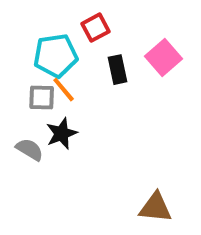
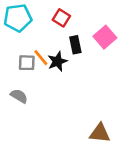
red square: (96, 28) -> (61, 18), turned -30
cyan pentagon: (56, 56) -> (18, 18), moved
black star: (62, 133) -> (57, 61), moved

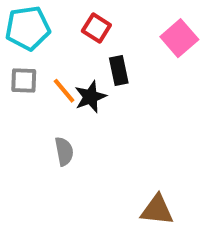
pink square: (105, 37) -> (179, 38), moved
gray square: (27, 63) -> (24, 81), moved
gray semicircle: (19, 96) -> (64, 151), moved, turned 48

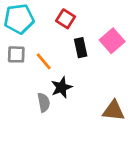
pink square: (179, 38) -> (112, 41), moved
black star: (90, 97) -> (61, 87), moved
brown triangle: (157, 210) -> (114, 111), moved

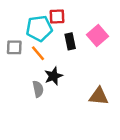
cyan pentagon: (19, 19) -> (39, 28), moved
red square: (66, 19) -> (57, 16), turned -35

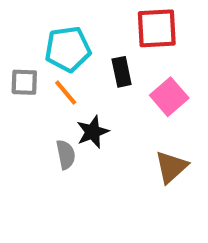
red square: (57, 16) -> (157, 28), moved, size x1.5
pink square: (97, 35) -> (169, 97), moved
brown triangle: (99, 96) -> (171, 167), turned -48

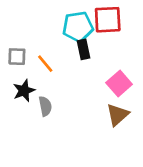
cyan pentagon: (68, 49) -> (78, 27), moved
pink square: (169, 97) -> (119, 84), moved
black star: (93, 132) -> (24, 91), moved

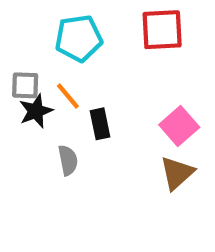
cyan pentagon: (78, 27) -> (79, 38), moved
black rectangle: (84, 49) -> (100, 124), moved
black star: (24, 91) -> (36, 111), moved

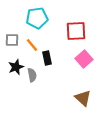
red square: (162, 30) -> (76, 31), moved
black star: (36, 111) -> (16, 67), moved
brown triangle: (177, 173) -> (83, 98), moved, turned -36

